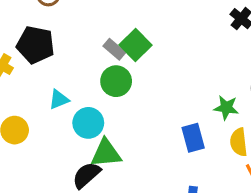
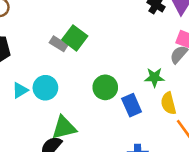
green circle: (116, 81) -> (105, 87), moved
cyan circle: (88, 123) -> (45, 88), moved

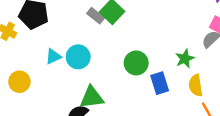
green star: (154, 77) -> (185, 59), turned -30

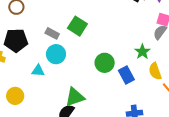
gray rectangle: (96, 16) -> (52, 33), moved
cyan triangle: (53, 57) -> (38, 71), turned 40
cyan circle: (78, 57) -> (56, 54), moved

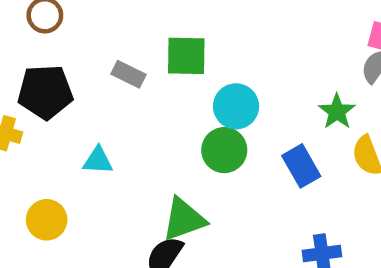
green square: (77, 26) -> (186, 56), turned -30
cyan circle: (56, 54) -> (236, 106), moved
green circle: (105, 63) -> (224, 150), moved

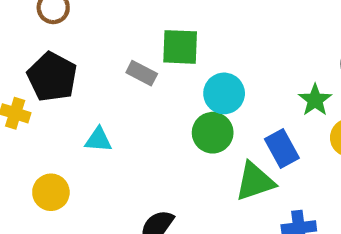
gray rectangle: (129, 74) -> (142, 73), moved
black pentagon: (45, 92) -> (52, 77), turned 30
green triangle: (184, 219) -> (255, 181), moved

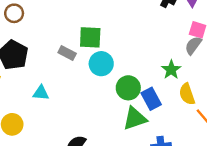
cyan circle: (224, 93) -> (101, 64), moved
green circle: (213, 133) -> (128, 88), moved

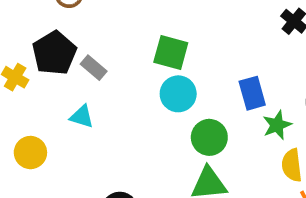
gray rectangle: (67, 53) -> (94, 68), moved
blue rectangle: (151, 99) -> (252, 93), moved

